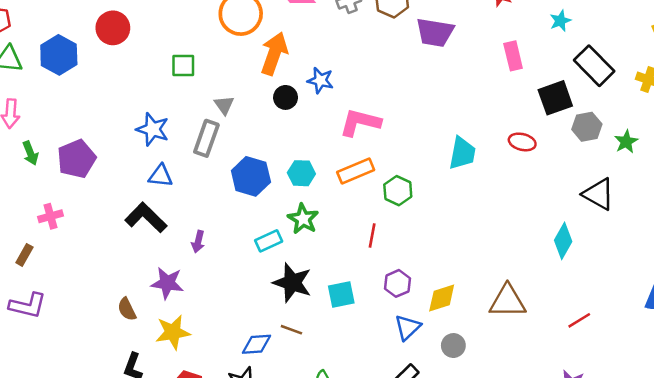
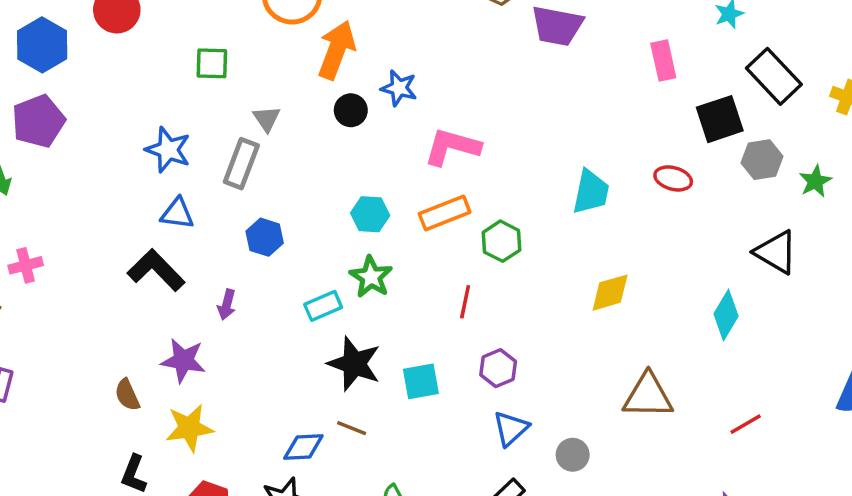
purple pentagon: (77, 159) -> (38, 121), moved
blue hexagon: (251, 176) -> (265, 237), moved, size x0.7
yellow diamond: (442, 298) -> (610, 293), moved

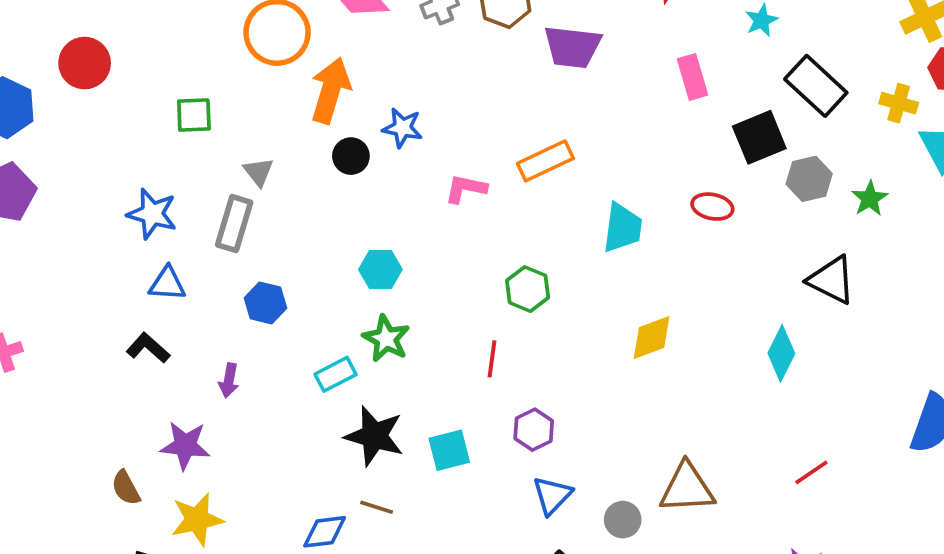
pink L-shape: (452, 147) -> (466, 189), size x0.7
orange rectangle: (445, 213) -> (545, 161), moved
black L-shape: (156, 270) -> (148, 348), size x0.7
brown triangle: (648, 396) -> (687, 488), moved

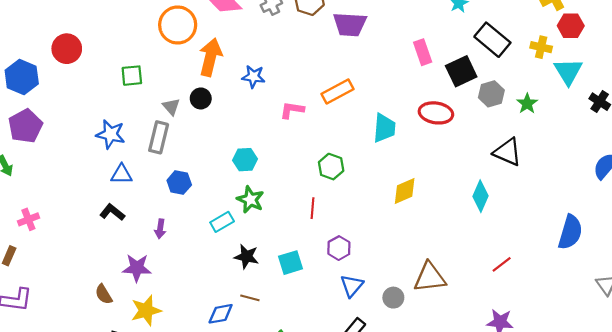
pink rectangle: (692, 77) -> (423, 52), moved
black circle: (351, 156) -> (201, 98), moved
red ellipse: (712, 207) -> (436, 113), size x1.4
black star: (374, 436) -> (246, 257), size x0.7

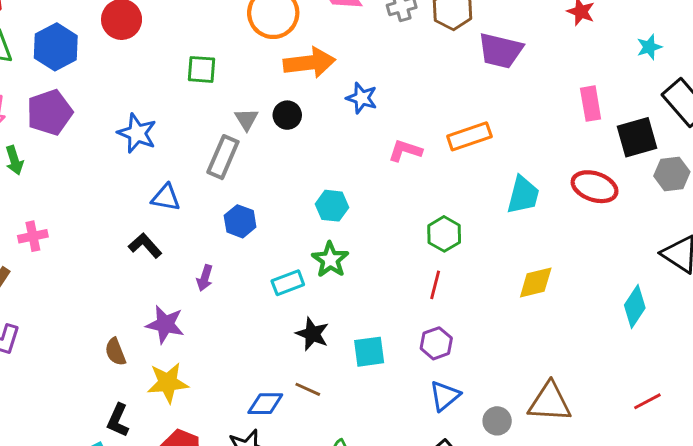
orange arrow: (211, 57) -> (309, 63), turned 60
blue star: (111, 134) -> (137, 133), moved
red line: (313, 208) -> (435, 285), moved

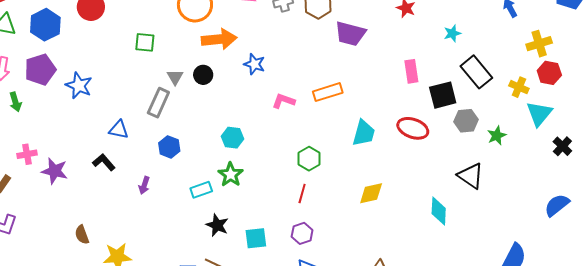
blue star: (137, 133) -> (79, 86), moved
cyan diamond: (635, 306) -> (439, 211), turned -32
purple star: (165, 324) -> (55, 171), moved

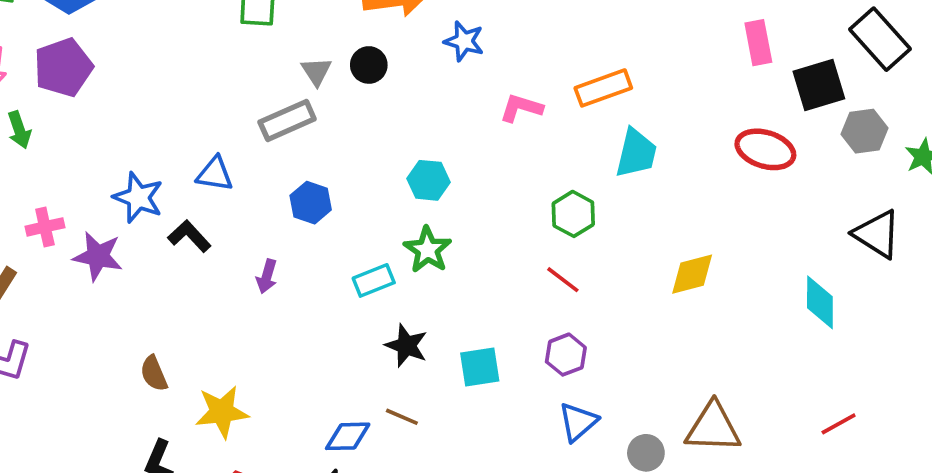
blue star: (79, 86) -> (138, 198), moved
gray rectangle: (158, 103) -> (287, 120), turned 44
cyan trapezoid: (364, 133) -> (636, 153), moved
red line: (302, 193) -> (563, 280), turned -66

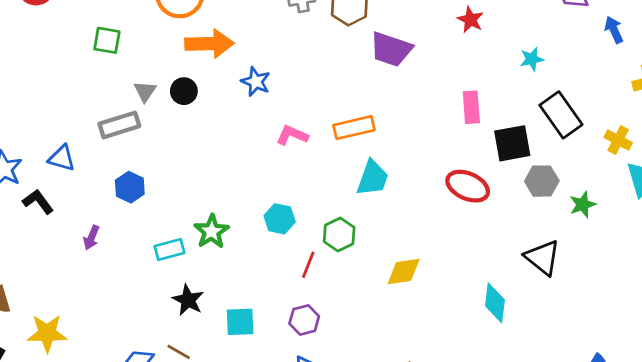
cyan hexagon: (428, 180) -> (280, 219), moved
green hexagon: (573, 214) -> (339, 234), moved
red line: (563, 280) -> (308, 265), turned 68

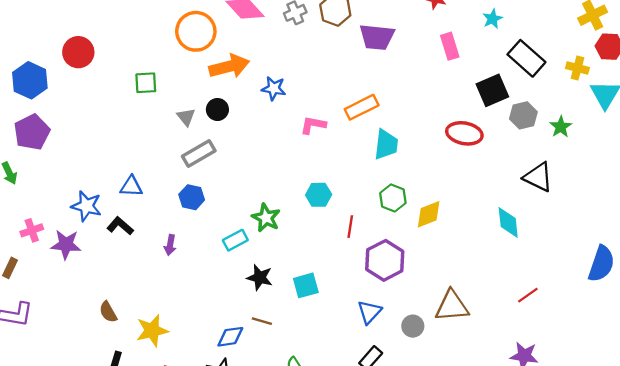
pink rectangle: (471, 107) -> (450, 46), moved
gray rectangle: (119, 125) -> (199, 153), moved
green hexagon: (339, 234) -> (393, 198), moved
purple hexagon: (304, 320) -> (385, 260), moved, size x1.6

